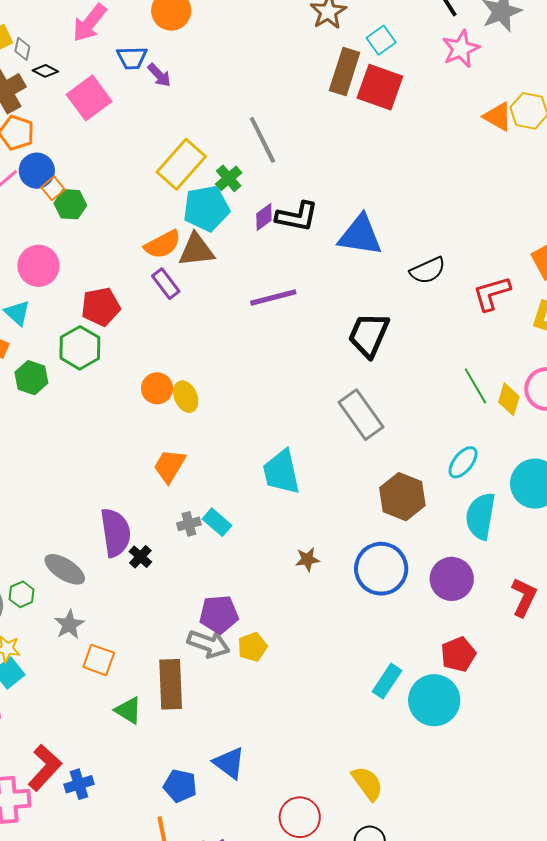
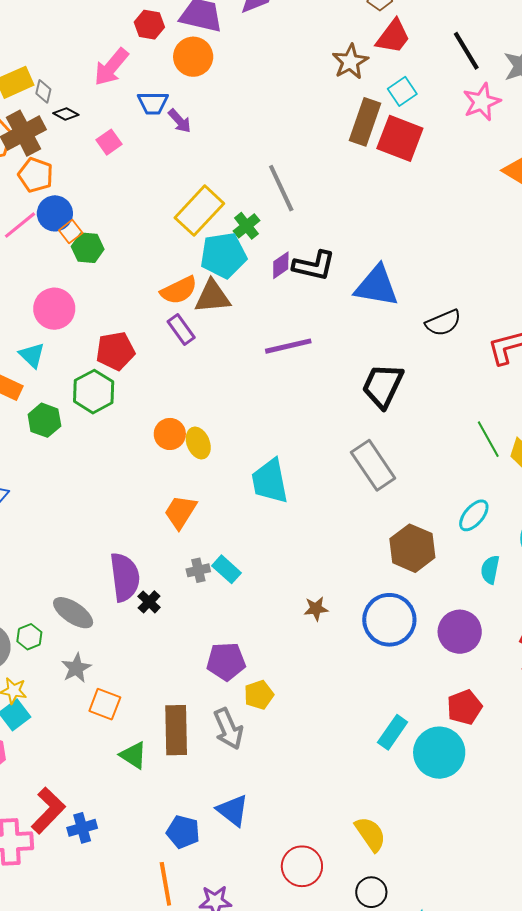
pink square: (89, 98) -> (109, 142), size x0.6
cyan trapezoid: (281, 472) -> (270, 481), moved
cyan semicircle: (481, 516) -> (490, 570), size x0.6
gray arrow: (208, 644) -> (228, 729), moved, turned 45

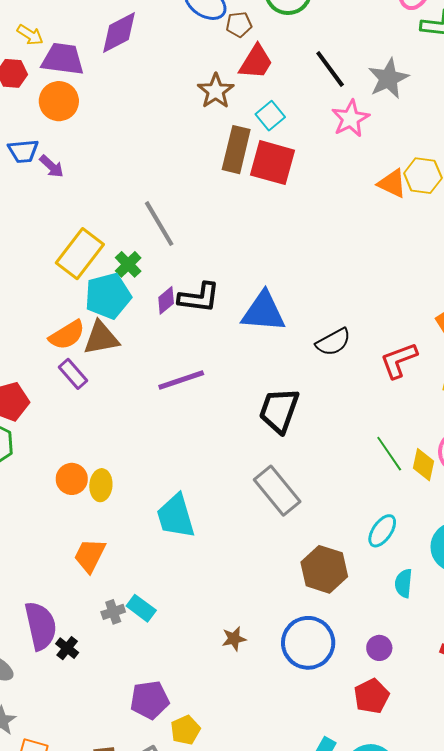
yellow ellipse: (198, 443) -> (101, 485), turned 32
purple circle: (460, 632) -> (379, 648), size x0.6
red pentagon: (464, 707) -> (372, 696), moved

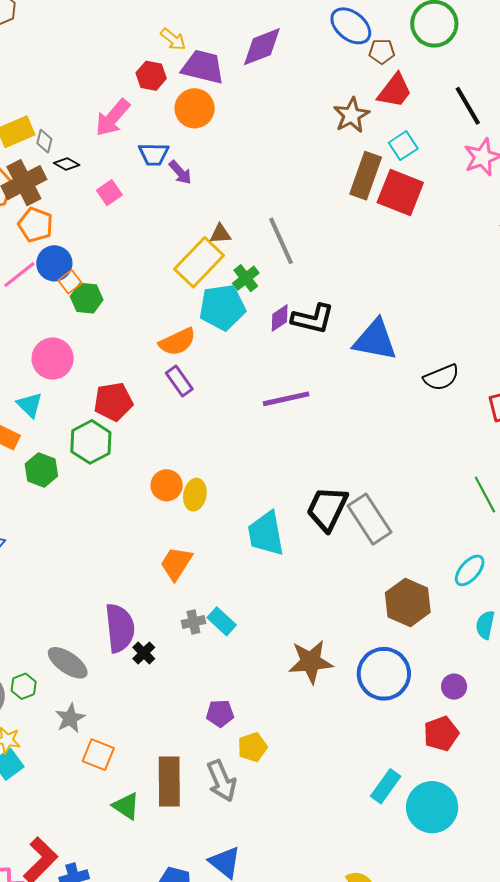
brown triangle: (101, 338) -> (220, 234), moved, size x0.6
black trapezoid: (279, 410) -> (327, 509), moved
brown star: (234, 639) -> (311, 662), size x1.8
purple pentagon: (150, 700) -> (220, 713), size x0.7

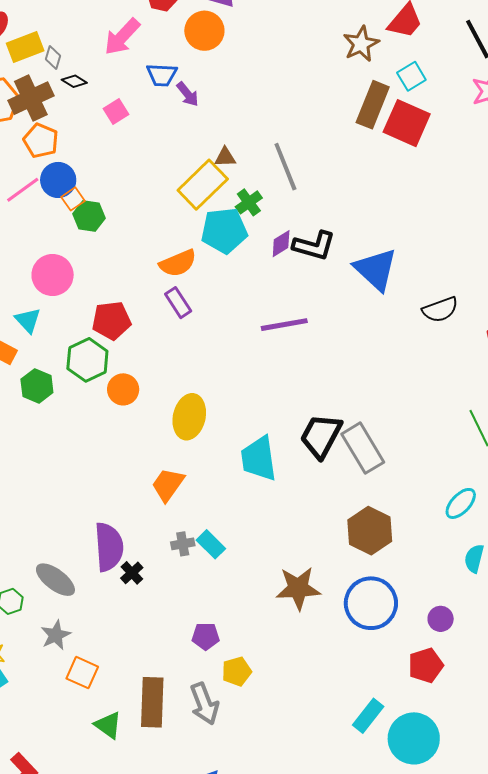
blue triangle: (375, 340) -> (376, 269), turned 30
orange circle: (167, 485) -> (123, 389), moved
yellow ellipse: (195, 495) -> (189, 417), size x1.4
brown hexagon: (408, 602) -> (370, 531), moved

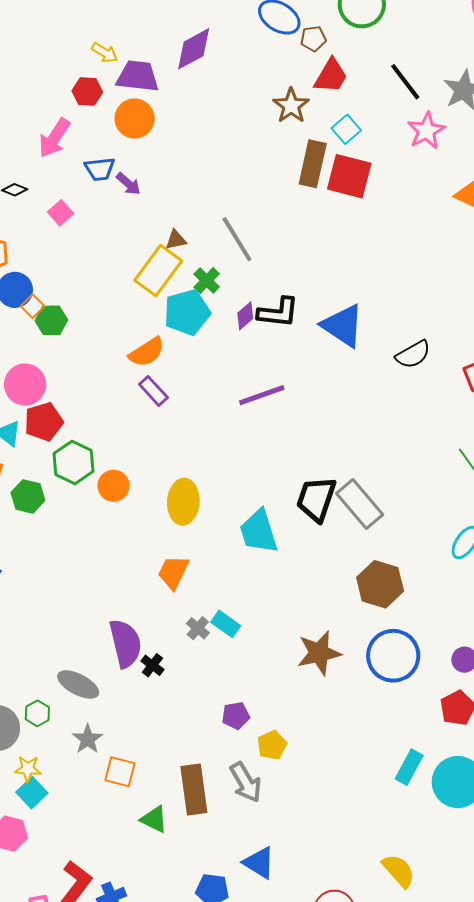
red pentagon: (111, 321) -> (44, 422), moved
gray cross: (183, 544) -> (198, 628), turned -30

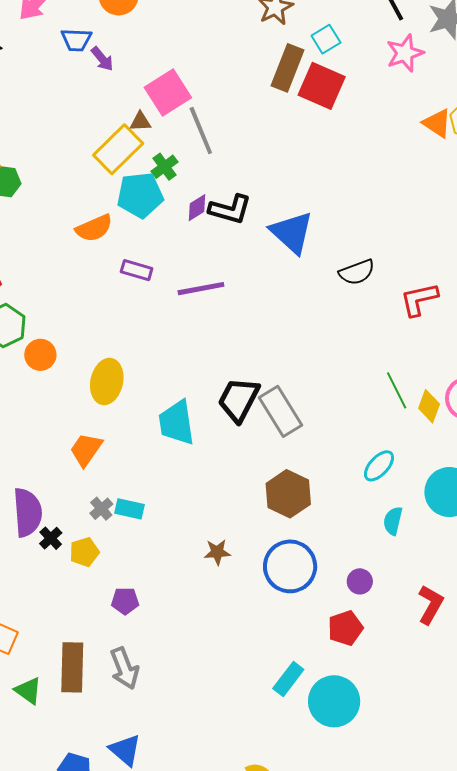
pink square: (61, 213) -> (168, 93), moved, size x1.8
purple rectangle: (153, 391) -> (137, 270), moved, turned -40
cyan rectangle: (226, 624) -> (130, 509), turned -32
brown star: (319, 653) -> (217, 552), size x0.6
yellow pentagon: (272, 745) -> (84, 552), moved

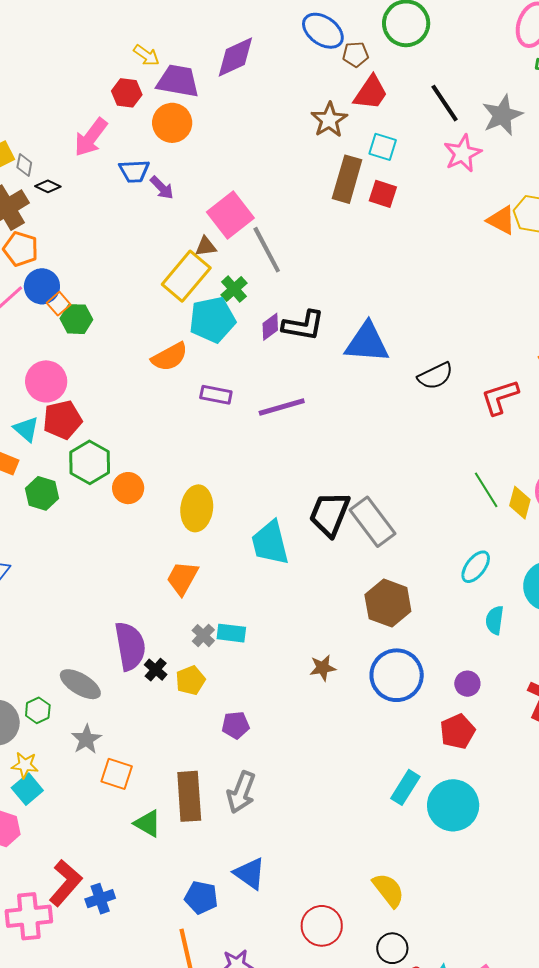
cyan square: (326, 39) -> (383, 147), turned -36
red square: (322, 86) -> (383, 194), size x0.6
blue triangle: (292, 232) -> (367, 343), turned -33
gray arrow: (124, 668) -> (241, 792), turned 48

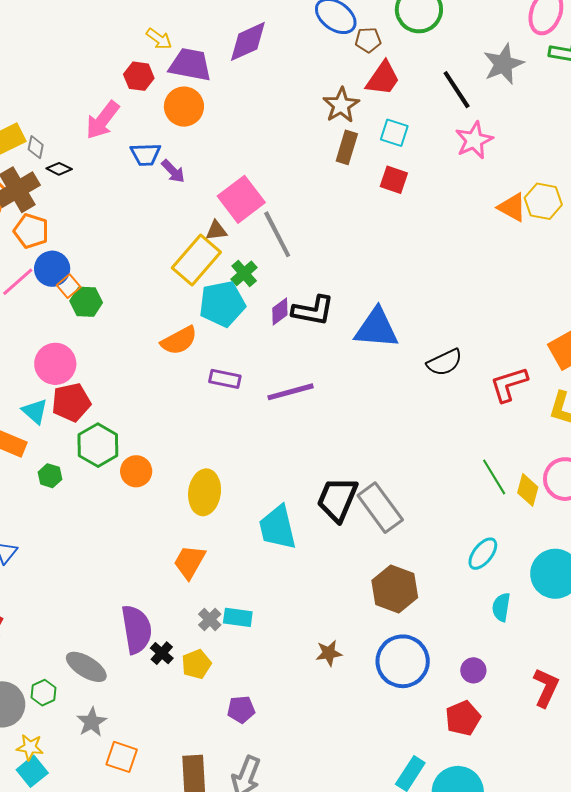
gray star: (502, 115) -> (503, 64), moved
brown rectangle: (347, 179) -> (347, 147), moved, size x0.7
green hexagon: (42, 493) -> (50, 476), size x0.7

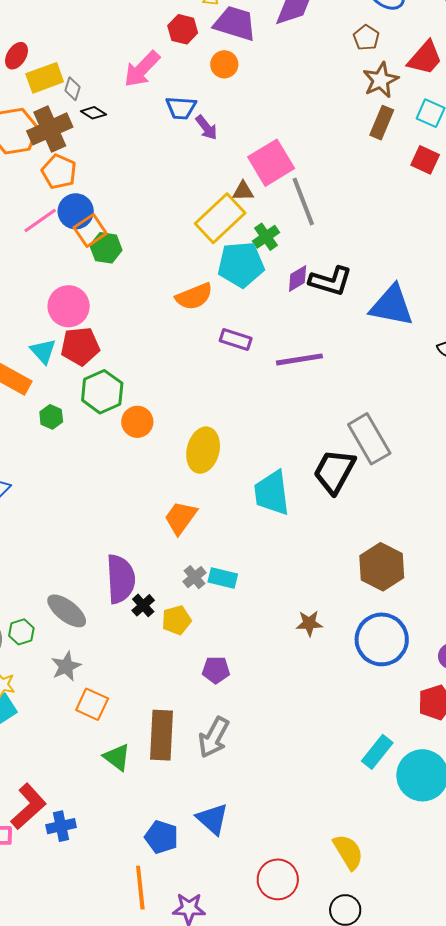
brown pentagon: (368, 40) -> (366, 38), moved, turned 30
orange circle: (184, 107) -> (224, 64), size x0.7
orange square: (69, 286) -> (90, 230), size x1.4
gray rectangle: (380, 508) -> (369, 439), moved

